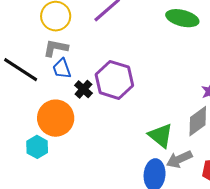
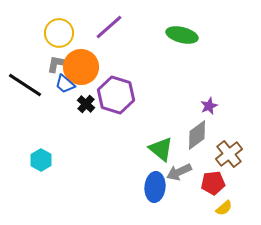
blue trapezoid: (62, 69) -> (65, 84), turned -30
orange circle: (56, 118) -> (81, 67), moved

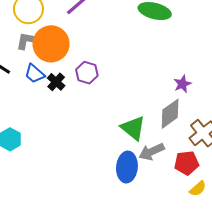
blue trapezoid: (65, 84) -> (35, 74), moved
purple hexagon: (116, 95) -> (87, 73), size x0.6

